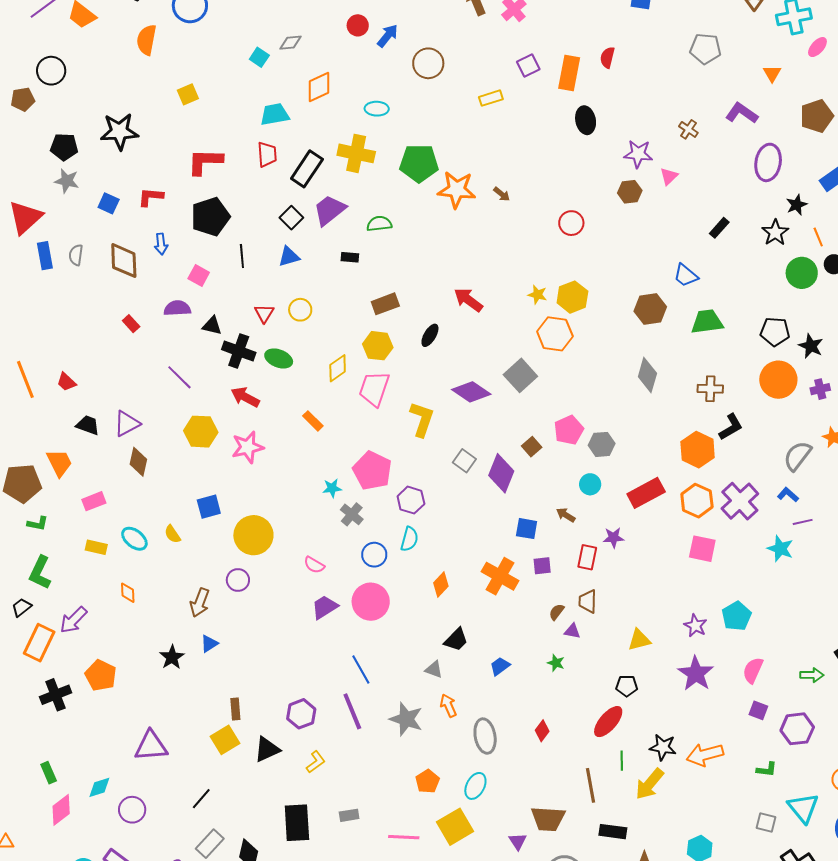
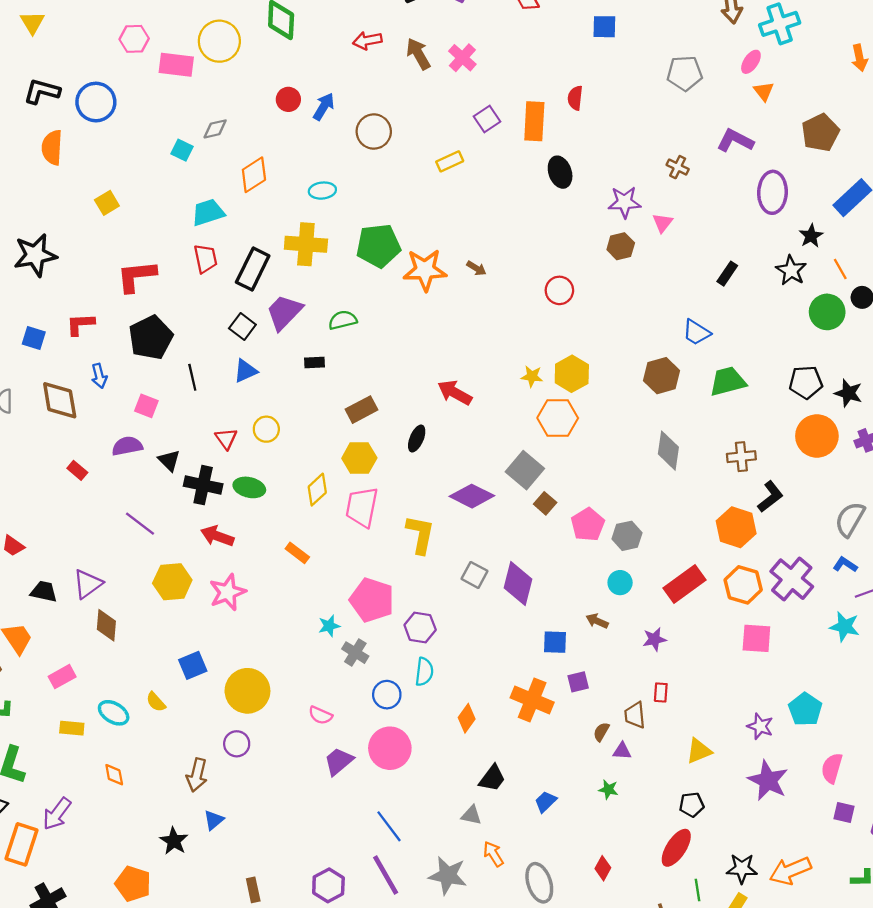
pink ellipse: (817, 47) -> (751, 62), moved
black triangle: (212, 326) -> (169, 460), turned 40
brown square: (532, 447) -> (545, 503), moved
red rectangle: (587, 557) -> (661, 692), moved, size x0.7
orange pentagon: (101, 675) -> (133, 884), moved

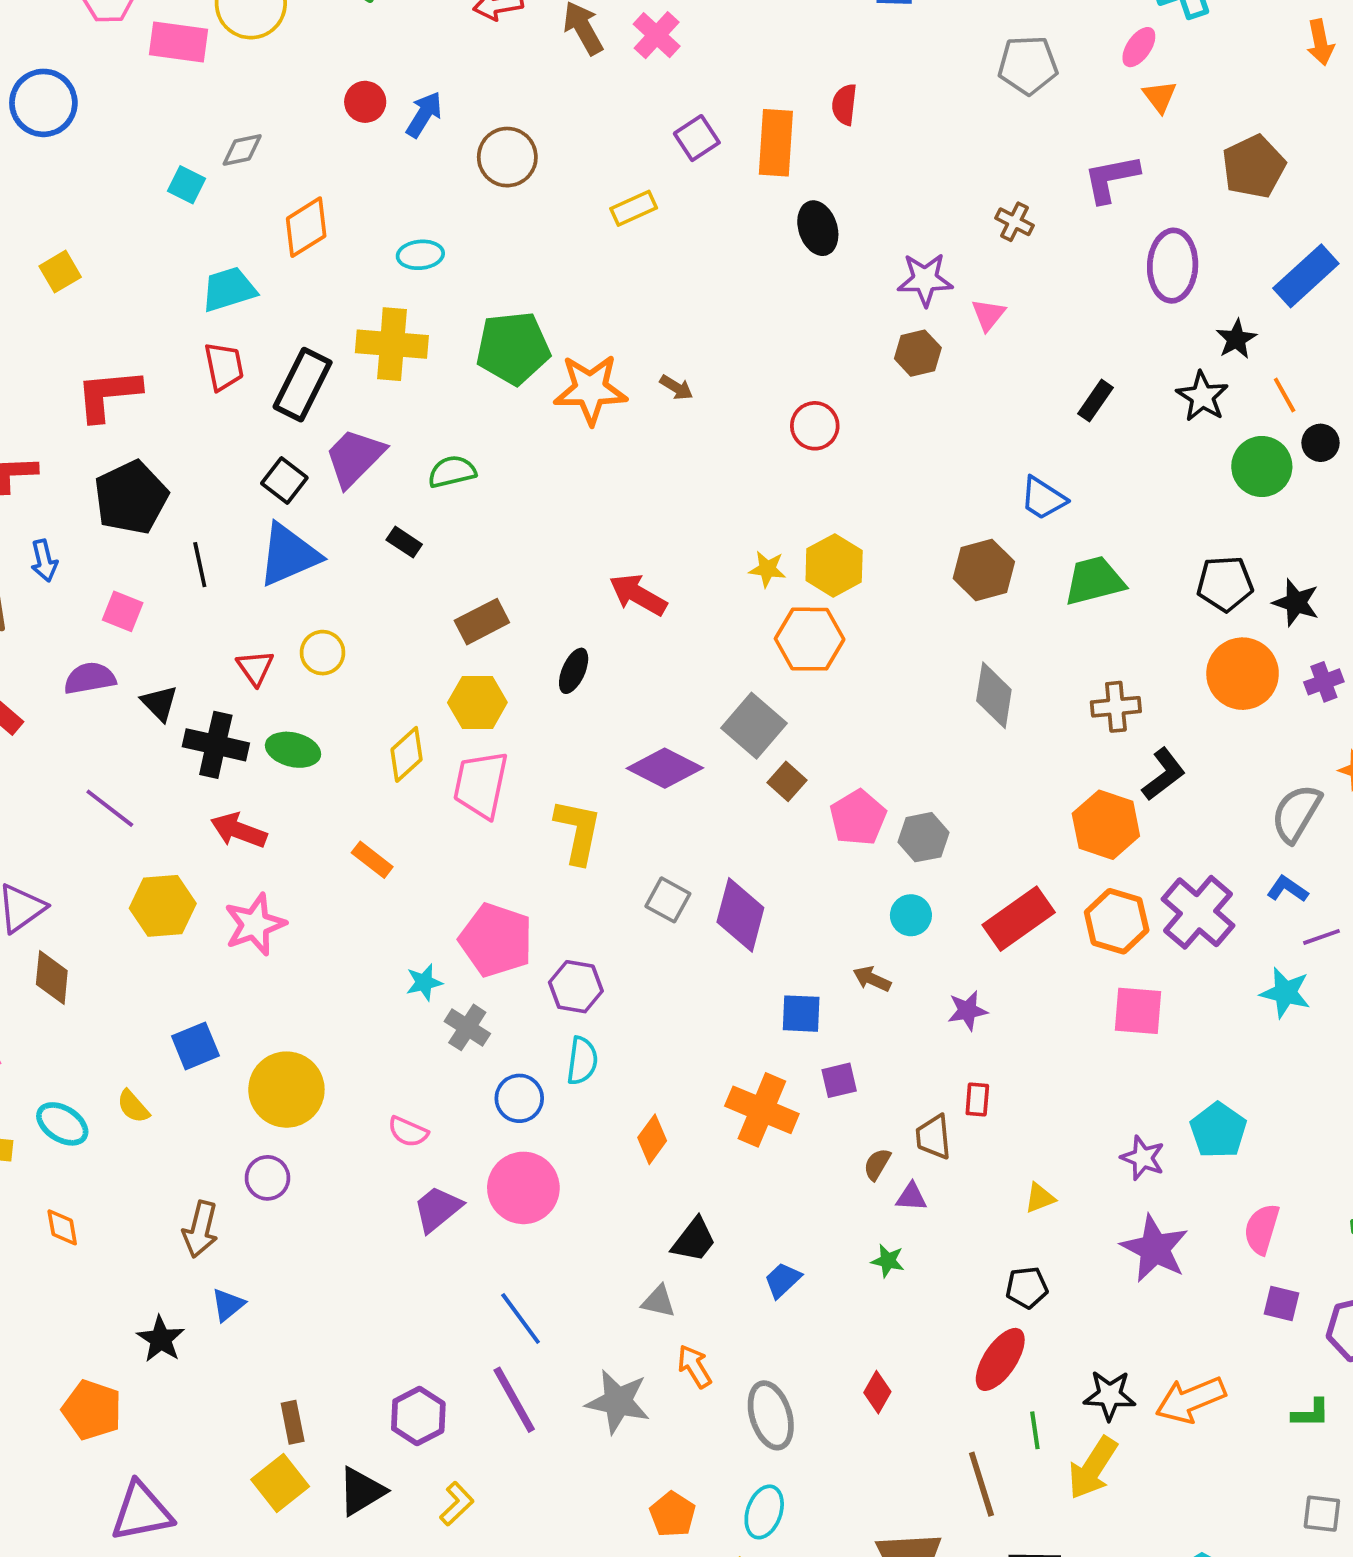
purple L-shape: (735, 141) -> (1111, 179), turned -39
black rectangle: (314, 362) -> (404, 542), turned 36
blue triangle: (245, 371) -> (289, 555), size x1.6
yellow triangle: (699, 751) -> (1040, 1198), size x0.7

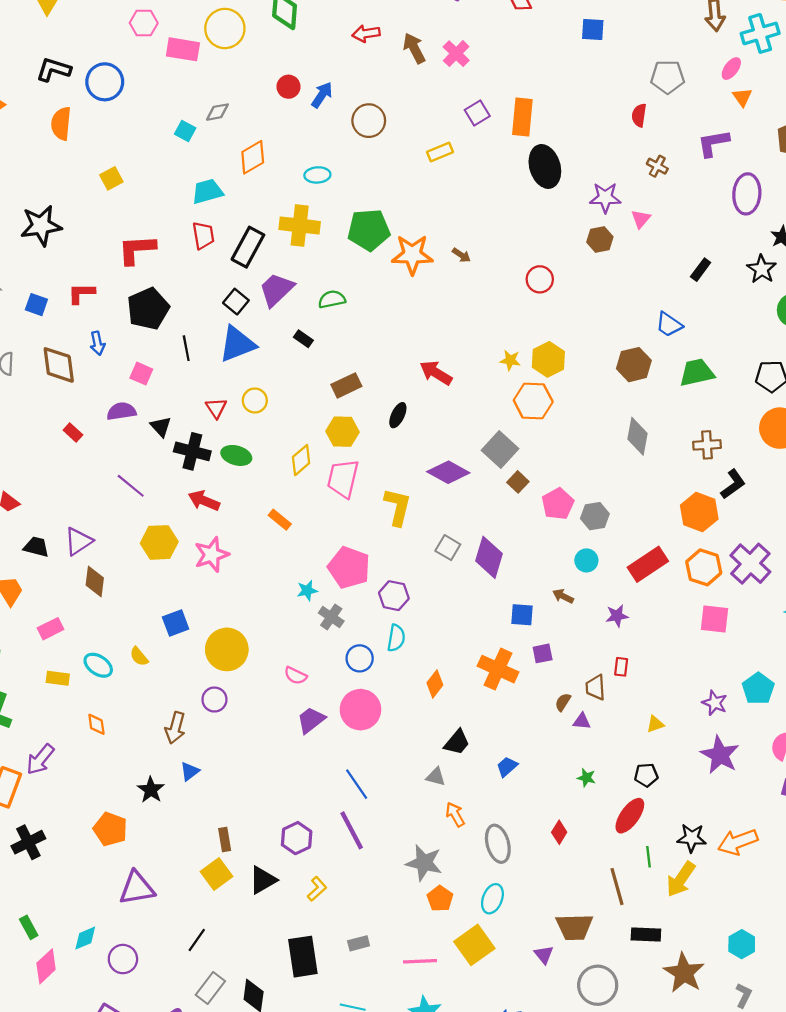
red semicircle: (844, 105) -> (639, 115), moved
black ellipse: (818, 228) -> (545, 166), size x1.4
green star: (888, 1261) -> (586, 778), moved
gray star: (618, 1402) -> (424, 863), moved

